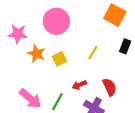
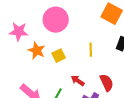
yellow line: (93, 53) -> (91, 50), turned -32
red arrow: (79, 85) -> (78, 81), turned 56

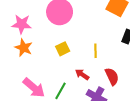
yellow line: (91, 50) -> (95, 51), moved
orange star: (37, 51) -> (24, 48), moved

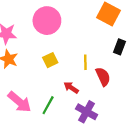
red semicircle: (112, 76) -> (103, 77), moved

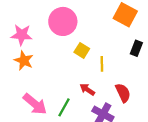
yellow square: (50, 60) -> (82, 50), moved, turned -32
red semicircle: (103, 77) -> (123, 93), moved

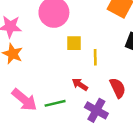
yellow square: (82, 50) -> (74, 43), turned -32
green line: (64, 107) -> (55, 103), turned 48

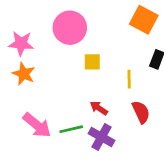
yellow line: (95, 57) -> (129, 79), moved
purple cross: (96, 110) -> (101, 137), moved

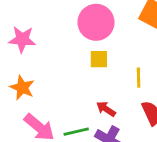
pink circle: (70, 28) -> (96, 22), moved
orange star: (24, 74) -> (22, 88), moved

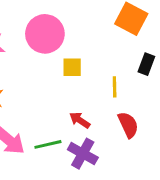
pink circle: (96, 22) -> (45, 34), moved

